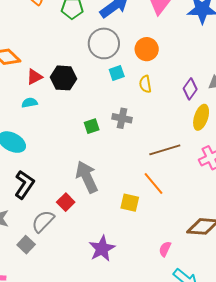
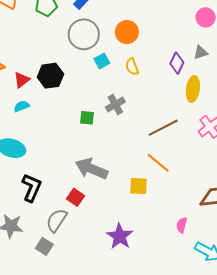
gray cross: (122, 118) -> (115, 104), turned -30
green square: (92, 126) -> (87, 118), turned 35
gray arrow: (87, 177) -> (91, 169), turned -32

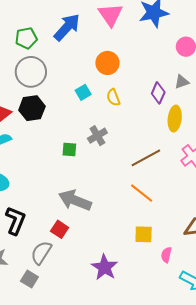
gray circle: (84, 34) -> (31, 72), moved
yellow square: (138, 186) -> (144, 234), moved

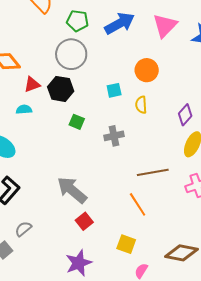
green square: (69, 150) -> (77, 122), moved
red square: (60, 229) -> (84, 221), moved
gray semicircle: (41, 253) -> (23, 229), size x0.7

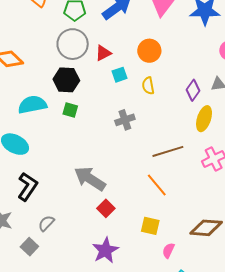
red triangle: (32, 84) -> (103, 53), moved
cyan semicircle: (24, 109) -> (32, 105), size x1.8
green square: (77, 122) -> (70, 110), moved

